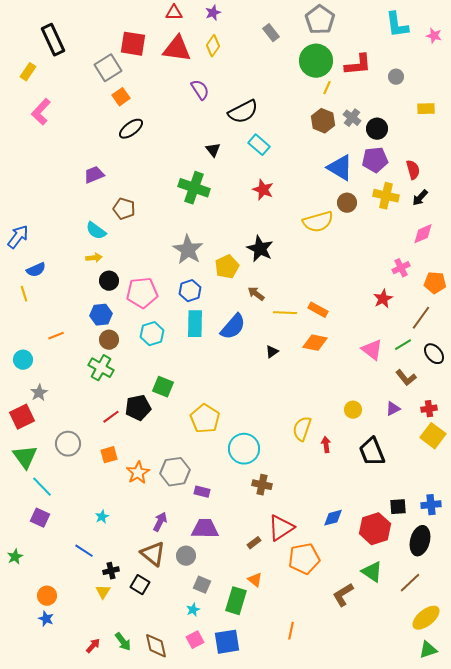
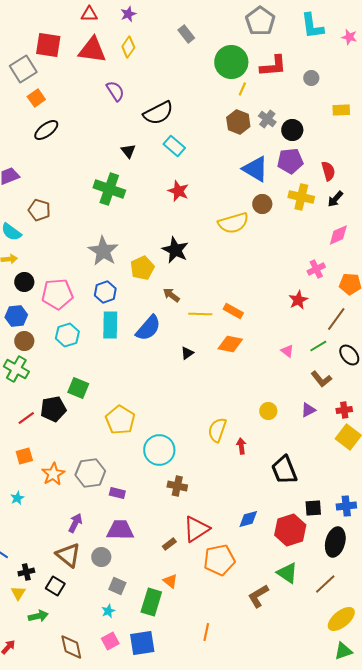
gray pentagon: (320, 20) -> (260, 21), moved
pink triangle: (372, 350) -> (287, 351), size x0.6
black trapezoid: (372, 452) -> (284, 470), moved
cyan star: (102, 517) -> (17, 498), moved
green arrow: (123, 642) -> (38, 616), moved, turned -66

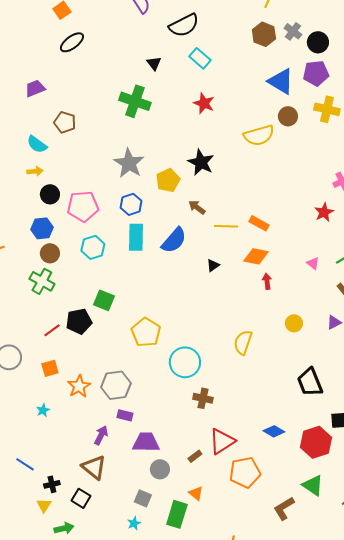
red arrow: (241, 446) -> (267, 281), moved
purple rectangle: (117, 493) -> (125, 415), moved
blue diamond: (248, 519) -> (274, 431), turned 45
gray circle: (101, 557) -> (160, 469), moved

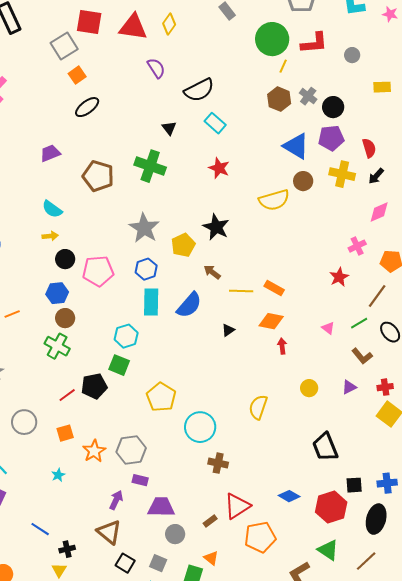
brown pentagon: (65, 122) -> (98, 176), moved, size x1.4
cyan hexagon: (93, 247) -> (126, 336), moved
black square: (81, 498) -> (125, 563), moved

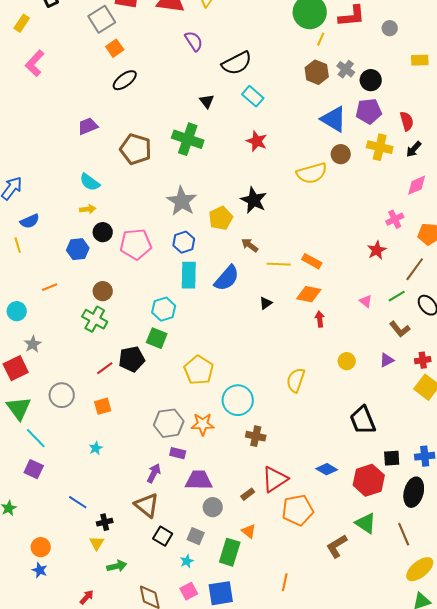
blue hexagon: (57, 293) -> (78, 249), moved
orange star: (94, 451) -> (203, 424), moved, turned 30
brown line: (366, 561) -> (404, 534), turned -70

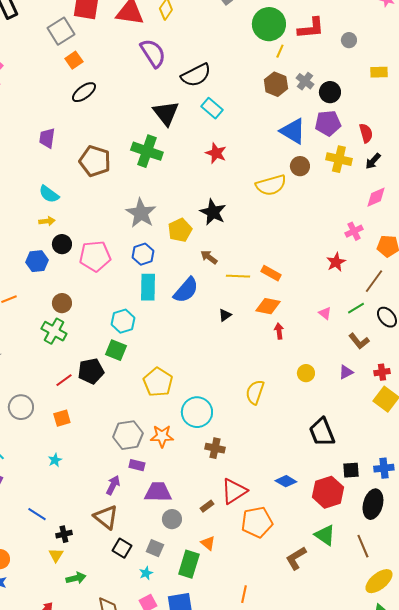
purple semicircle: (194, 41) -> (153, 53), size x1.4
black triangle: (207, 101) -> (166, 113), size x1.8
purple trapezoid: (88, 126) -> (47, 138), turned -60

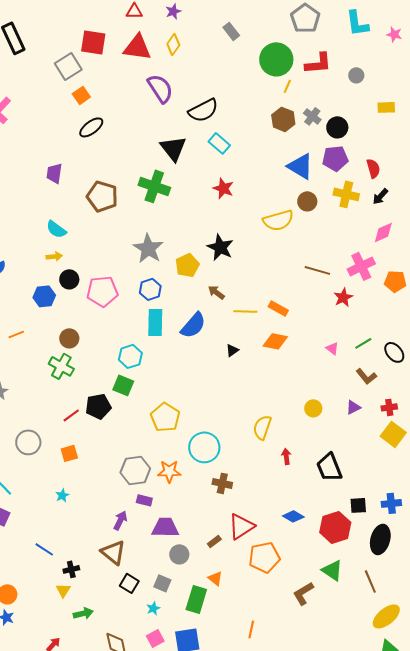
pink cross: (354, 231) -> (361, 266), size x1.5
brown line: (374, 281) -> (317, 270), moved, turned 70
red arrow: (279, 331) -> (286, 456), moved

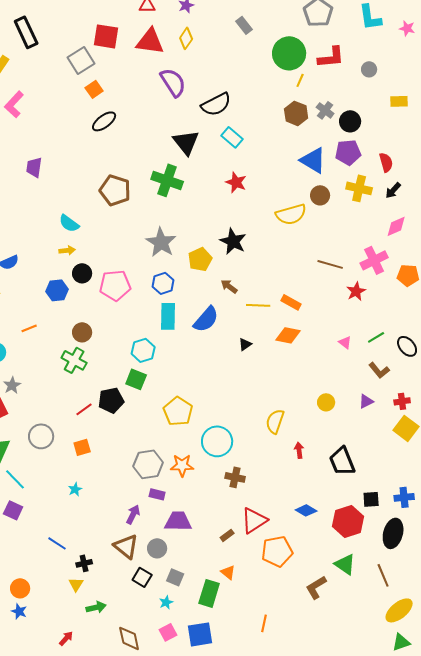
purple trapezoid: (54, 173) -> (34, 167), moved
gray circle: (179, 554) -> (157, 548), moved

